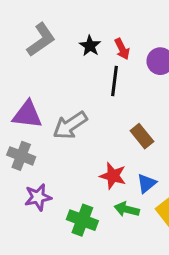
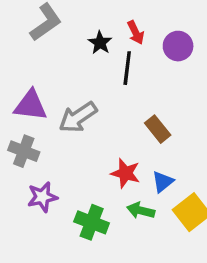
black star: (90, 46) -> (100, 43), moved

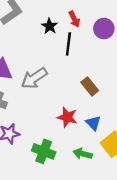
blue triangle: (163, 182) -> (93, 123), turned -35
green arrow: (141, 210) -> (83, 154), moved

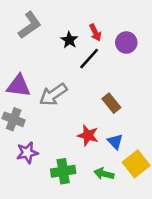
black line: (68, 44) -> (89, 59), turned 35
green cross: (44, 151) -> (63, 171), turned -30

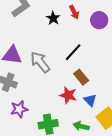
black line: (89, 59) -> (73, 52), moved
gray arrow: (53, 94) -> (40, 62), turned 85
brown rectangle: (111, 103) -> (81, 77), moved

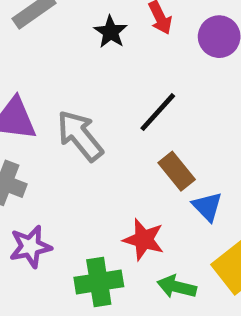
red star: (68, 95) -> (144, 240), moved
blue triangle: (90, 100) -> (207, 206), moved

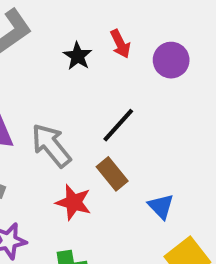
brown rectangle: (177, 171) -> (112, 174), moved
red star: (144, 240) -> (74, 202), moved

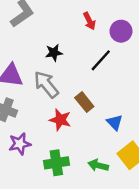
black star: (78, 56) -> (54, 53), moved, turned 30
black line: (118, 125) -> (101, 60), moved

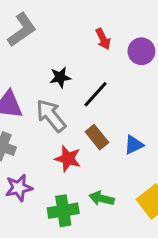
black line: (101, 60) -> (95, 94), moved
blue triangle: (115, 122) -> (134, 145), moved, turned 48
green arrow: (98, 165) -> (102, 198), moved

